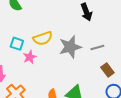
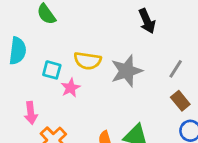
yellow semicircle: (43, 38) -> (88, 61), turned 30
gray line: (97, 48) -> (176, 69), moved, turned -40

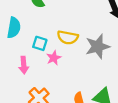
pink arrow: (31, 113) -> (24, 65), moved

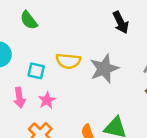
pink star: (54, 58) -> (47, 100), moved

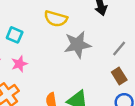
yellow semicircle: (68, 61) -> (56, 19), moved

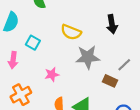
pink star: (19, 64) -> (52, 74), moved
brown rectangle: (119, 76) -> (110, 81), moved, turned -40

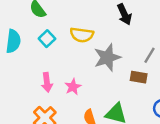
cyan square: (33, 43) -> (47, 39), moved, turned 32
pink arrow: (13, 60) -> (47, 82), moved

